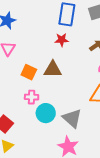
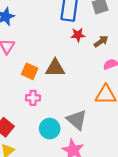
red star: (62, 40) -> (78, 35), moved
cyan circle: (46, 113) -> (50, 129), moved

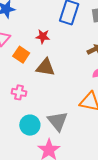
red star: (78, 35) -> (43, 36), moved
orange square: (30, 71) -> (21, 55), moved

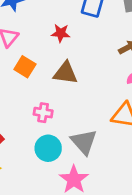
orange square: (21, 55) -> (25, 67), moved
pink cross: (19, 92) -> (43, 113), moved

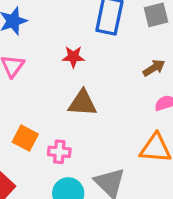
orange square: (25, 67) -> (25, 138), moved

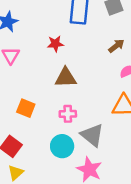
pink cross: (59, 152) -> (68, 114), moved

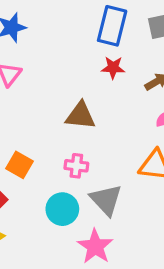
red star: (55, 44) -> (113, 68), moved
orange square: (26, 108) -> (20, 165), moved

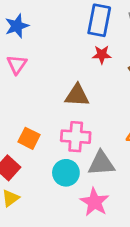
pink cross: (76, 166) -> (76, 137), size x1.5
gray triangle: (106, 200) -> (101, 163), turned -48

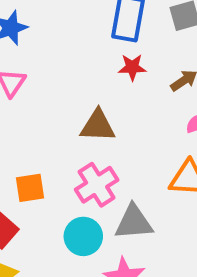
pink cross: (76, 137) -> (97, 185), turned -36
orange square: (29, 138) -> (30, 188), turned -35

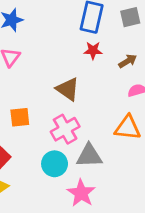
brown triangle: (98, 126) -> (68, 89), turned 30
orange square: (30, 188) -> (20, 117), moved

